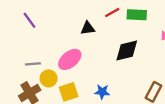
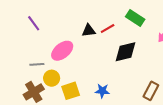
red line: (112, 13) -> (108, 29), moved
green rectangle: (137, 15) -> (135, 18), turned 30
pink ellipse: (70, 59) -> (62, 51), moved

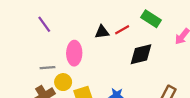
pink ellipse: (62, 51) -> (74, 53), turned -50

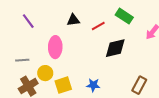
black triangle: (102, 32) -> (73, 20), moved
gray line: (48, 68) -> (22, 60), moved

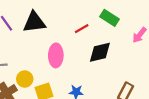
black triangle: (73, 20) -> (34, 22), moved, size x1.6
pink ellipse: (55, 47) -> (56, 55), moved

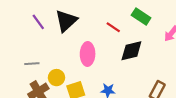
black triangle: (34, 22) -> (66, 21), turned -35
red line: (82, 29) -> (113, 27), turned 64

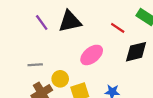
black triangle: (66, 21) -> (70, 21), turned 30
pink ellipse: (88, 54) -> (92, 55), turned 50

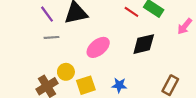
red line: (118, 28) -> (131, 12), moved
gray line: (35, 65) -> (51, 37), moved

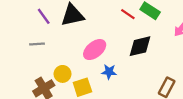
gray line: (51, 37) -> (37, 44), moved
blue star: (119, 85) -> (109, 72), moved

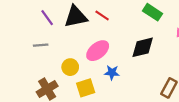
red line: (128, 14) -> (102, 16), moved
yellow circle: (63, 74) -> (70, 67), moved

